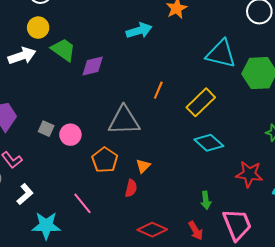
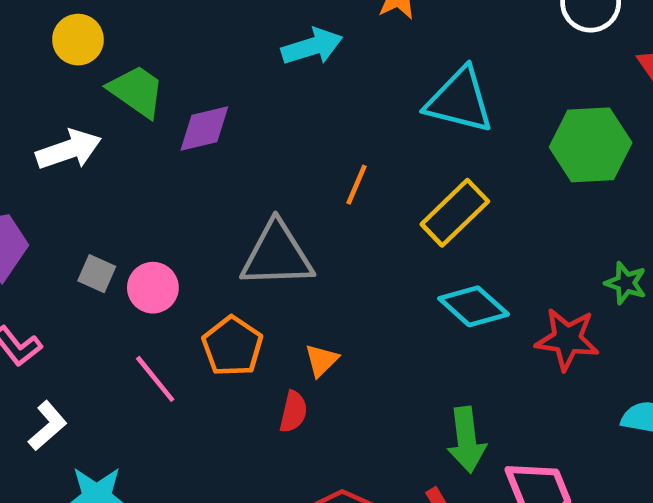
cyan triangle: (221, 54) -> (460, 100), moved
white arrow: (22, 56) -> (69, 150), moved
red star: (249, 174) -> (567, 339), moved
green arrow: (206, 200) -> (467, 440), size x1.5
pink line: (83, 203) -> (155, 379), moved

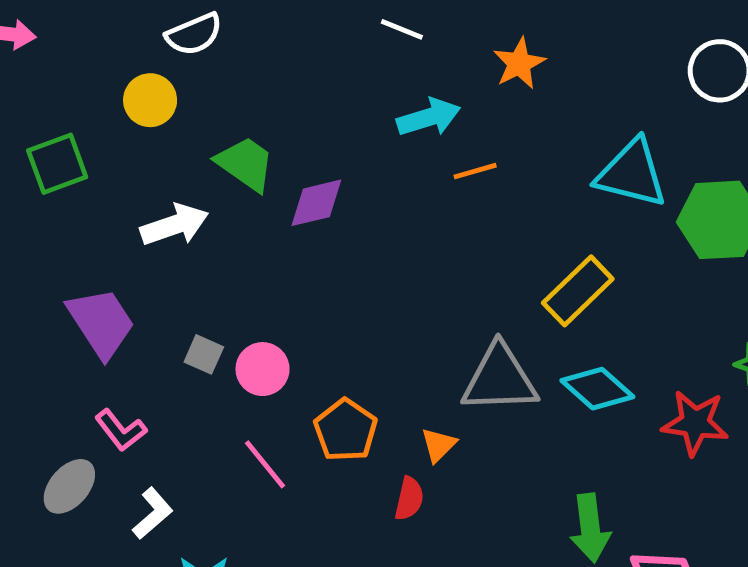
yellow circle: (78, 40) -> (150, 100), moved
cyan triangle: (460, 100) -> (632, 174), moved
orange line: (357, 185) -> (475, 171), moved, turned 51
gray triangle: (277, 255) -> (500, 379), moved

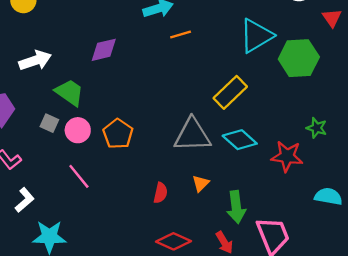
green trapezoid: (245, 164) -> (69, 92), moved
cyan triangle: (632, 174) -> (256, 36), turned -45
orange pentagon: (346, 430) -> (118, 134), moved
orange triangle: (439, 445) -> (201, 183), moved
red semicircle: (409, 499) -> (160, 193), moved

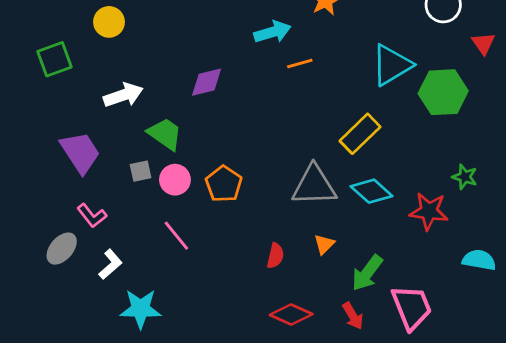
gray square: (49, 123) -> (141, 171), turned -36
green arrow: (236, 207) -> (367, 273), turned 44

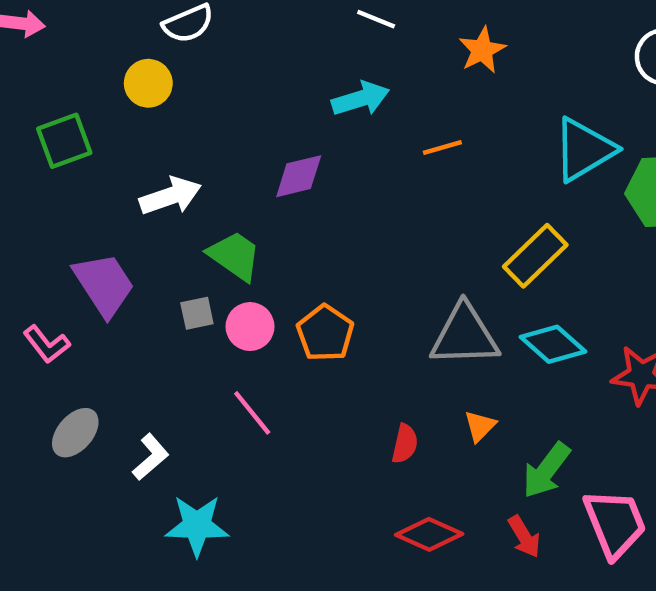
cyan arrow: (273, 32) -> (361, 99), moved
pink L-shape: (92, 216) -> (47, 344), moved

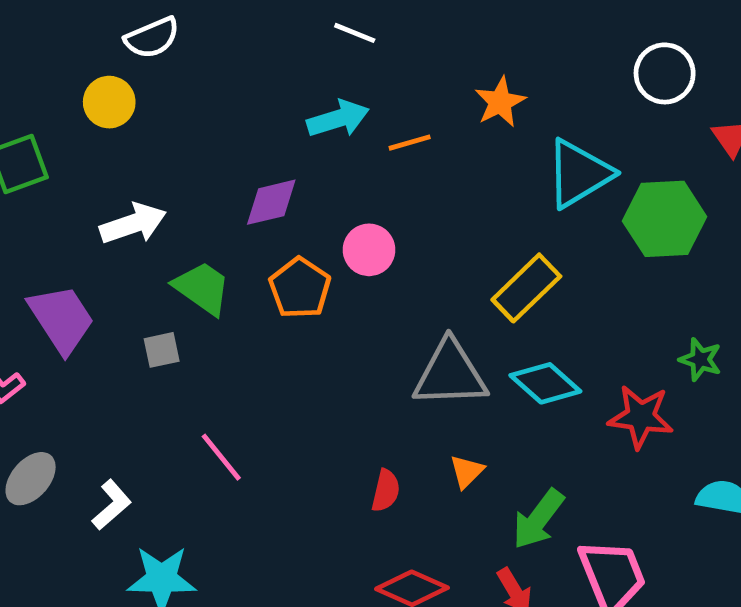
orange star: (482, 50) -> (500, 102), moved
orange line: (442, 147) -> (410, 143), moved
pink circle: (250, 327) -> (369, 250), moved
orange pentagon: (325, 333) -> (300, 288), moved

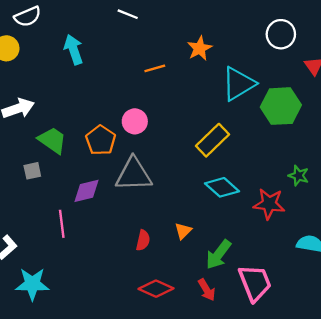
cyan arrow: (338, 119) -> (74, 50), moved, turned -92
purple diamond: (271, 202) -> (86, 191), moved
gray triangle: (450, 374) -> (134, 174), moved
pink line: (221, 457) -> (62, 224), turned 32

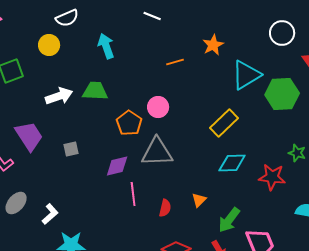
green trapezoid: (52, 140) -> (95, 91), moved, turned -32
cyan diamond: (222, 187) -> (232, 163), turned -44
pink line: (62, 224) -> (133, 194), moved

